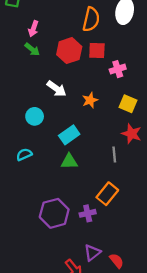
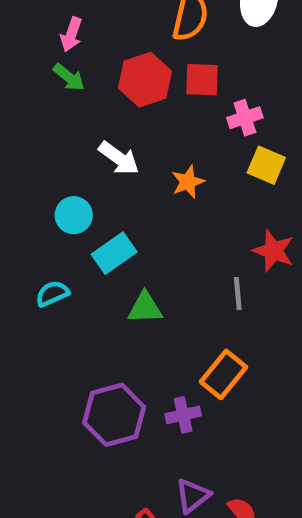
yellow square: (128, 104) -> (266, 165), moved
cyan rectangle: (69, 135) -> (114, 253), moved

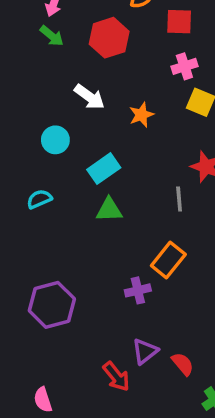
red square: (202, 80) -> (179, 22), moved
cyan rectangle: (114, 253) -> (104, 169), moved
purple hexagon: (114, 415) -> (52, 305), moved

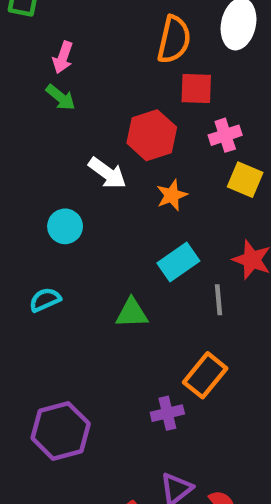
red square: (179, 22) -> (196, 88), moved
red hexagon: (109, 38) -> (152, 135), moved
cyan rectangle: (104, 169) -> (178, 262), moved

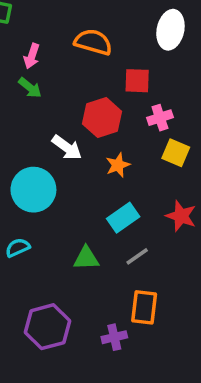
orange semicircle: (174, 40) -> (93, 42), moved, turned -87
cyan circle: (65, 226) -> (33, 190), size x1.6
gray line: (218, 300) -> (137, 256), moved, turned 60
orange rectangle: (205, 375) -> (144, 307), turned -32
purple hexagon: (61, 431) -> (48, 327), moved

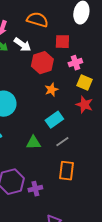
white arrow: (67, 147) -> (22, 45), moved
red star: (181, 216) -> (84, 105), moved
purple cross: (114, 337) -> (35, 189), moved

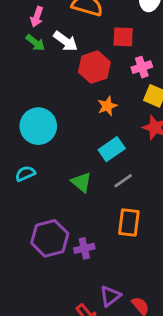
green triangle: (33, 143) -> (81, 182), turned 42

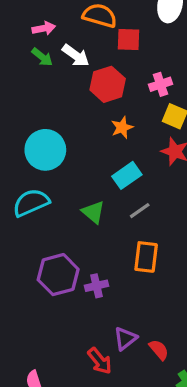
pink arrow: (37, 17) -> (44, 28), turned -120
red square: (123, 37) -> (128, 40), moved
cyan semicircle: (25, 174) -> (31, 203), size x1.6

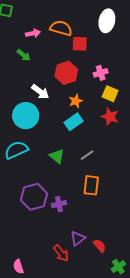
pink arrow: (44, 28) -> (33, 33), moved
white arrow: (76, 56) -> (40, 92), moved
cyan rectangle: (127, 175) -> (74, 122), moved

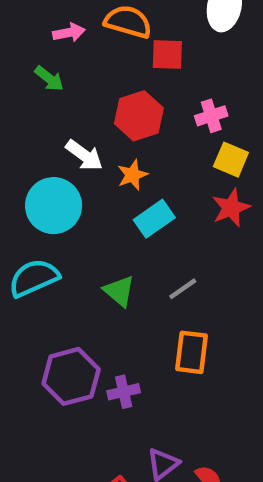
orange star: (76, 101) -> (132, 175), moved
red star: (110, 117) -> (231, 208), turned 30

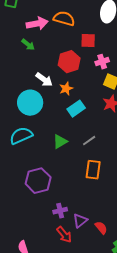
pink arrow: (69, 33) -> (37, 24), size x1.5
red square: (167, 54) -> (88, 41), moved
green triangle: (119, 291) -> (60, 142), turned 49
purple cross: (124, 392) -> (60, 211), moved

